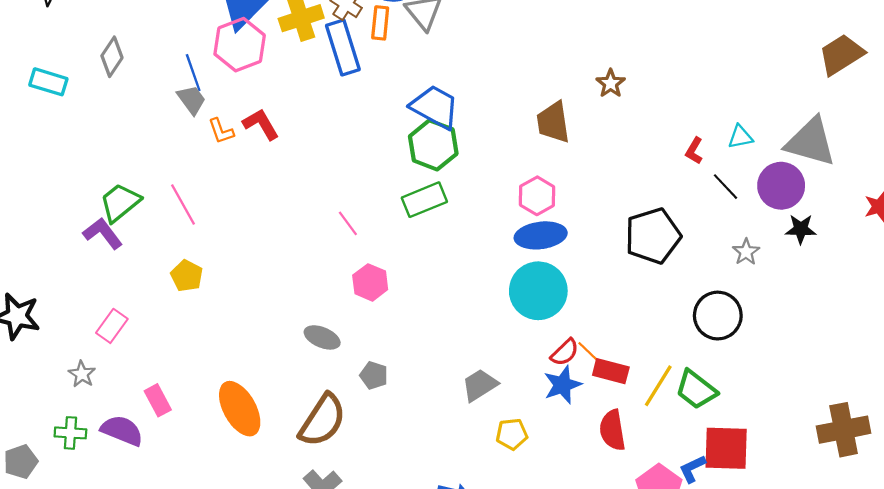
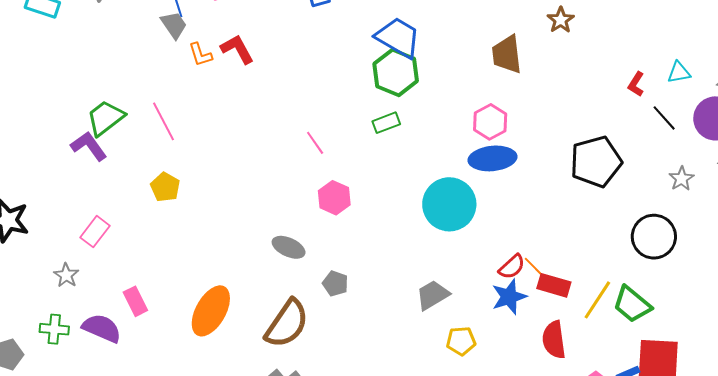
green rectangle: (424, 200) -> (386, 123), size x0.7
cyan circle: (538, 291) -> (449, 204), moved
orange ellipse: (240, 409) -> (211, 311), turned 57

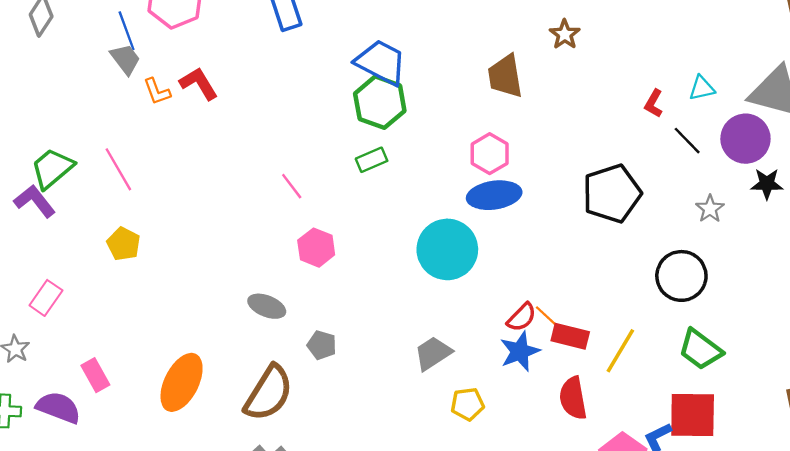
green trapezoid: (632, 304) -> (700, 349), moved

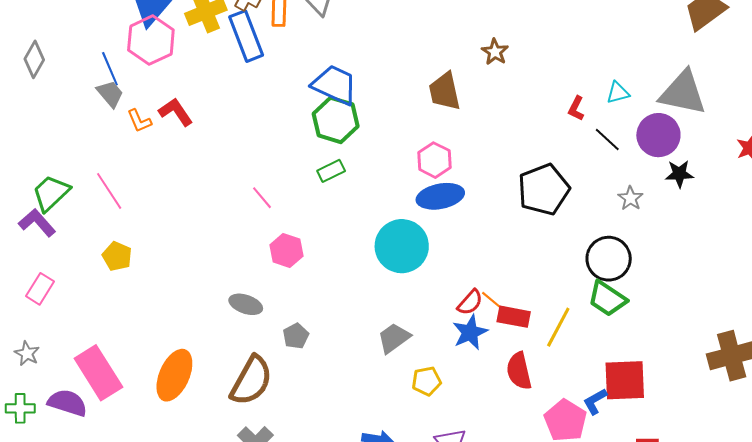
pink rectangle: (46, 298) -> (40, 289), moved
gray pentagon: (322, 345) -> (296, 336), turned 30
green trapezoid: (700, 349) -> (607, 299), moved
pink rectangle: (95, 375) -> (98, 373), size x1.8

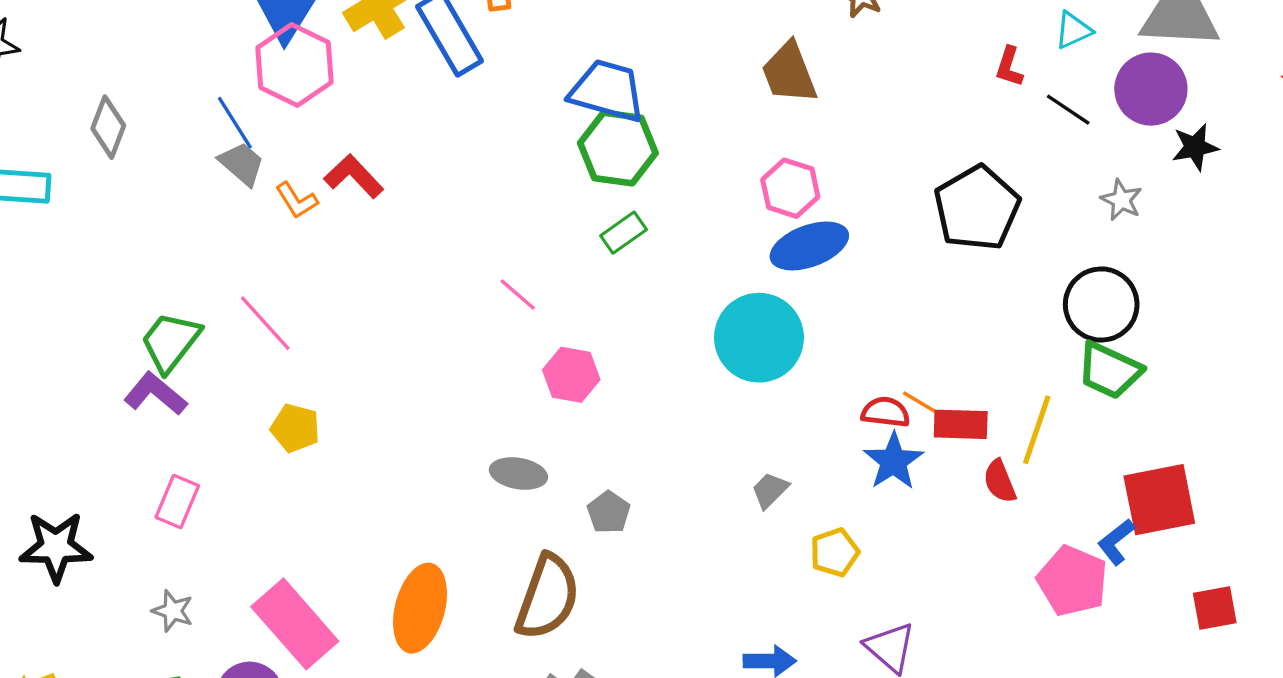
red semicircle: (470, 302) -> (886, 412), turned -116
gray trapezoid: (394, 338) -> (770, 490), size x0.7
red semicircle: (519, 371) -> (1000, 481), moved, size x0.7

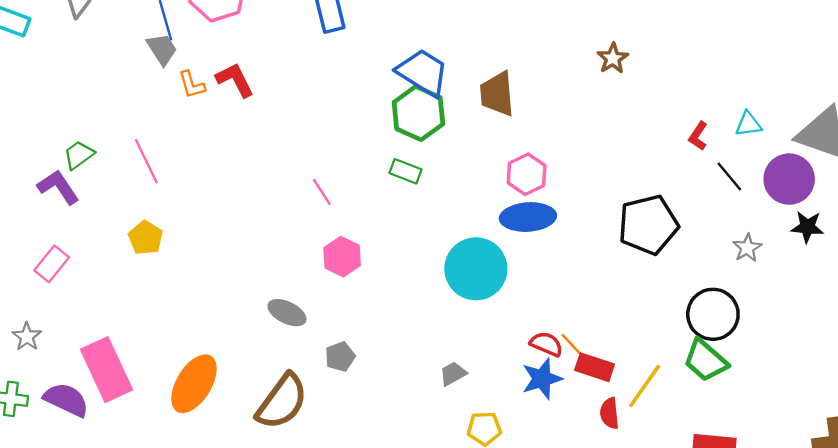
brown trapezoid: (789, 73) -> (497, 94), moved
green rectangle: (624, 233) -> (406, 171), turned 40
green trapezoid: (170, 342) -> (79, 155), size x0.7

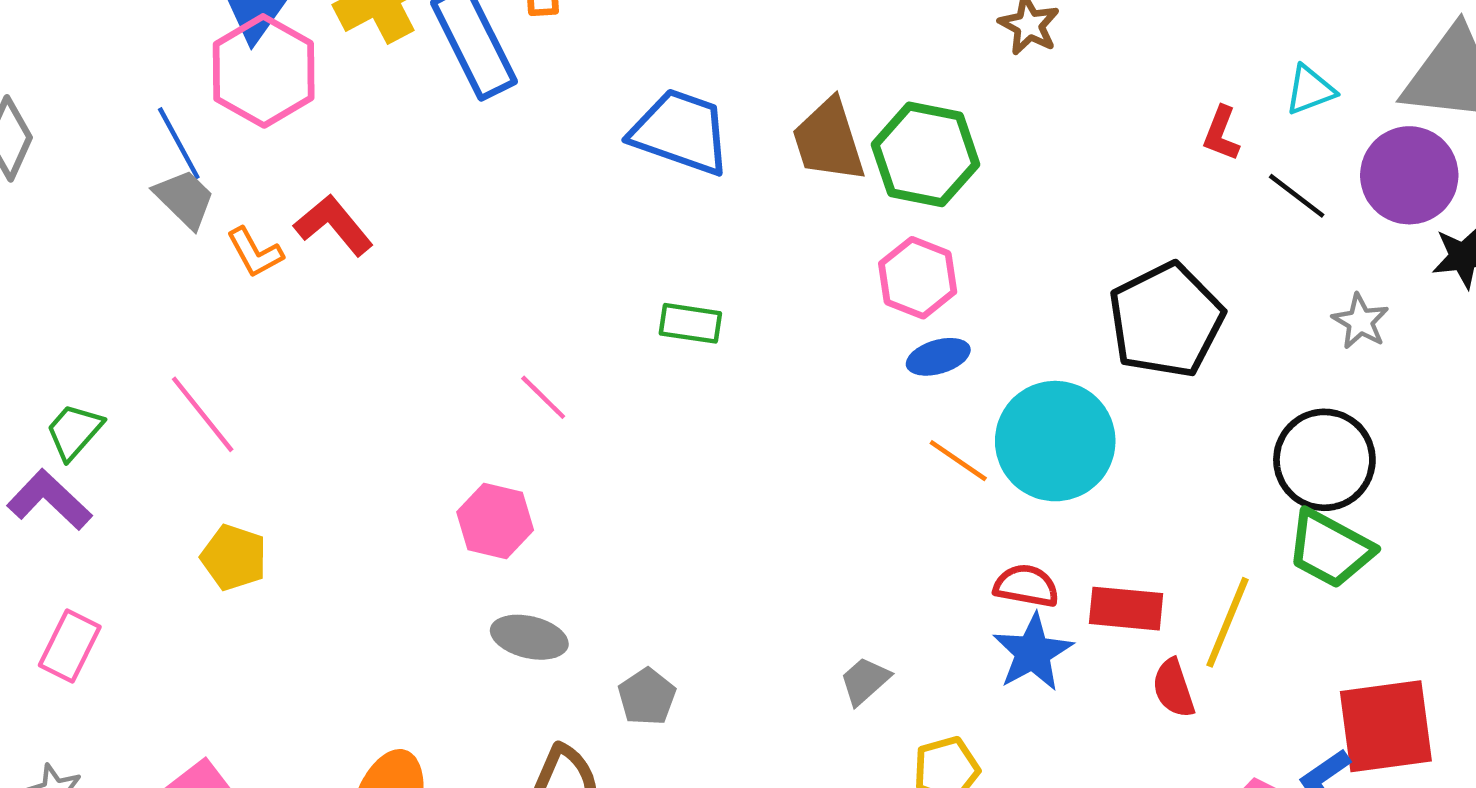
green hexagon: (418, 113) -> (926, 154), moved
blue ellipse: (528, 217) -> (938, 357), size x0.6
pink hexagon: (342, 257) -> (495, 521), moved
cyan circle: (476, 269) -> (1055, 441), moved
orange line: (574, 347) -> (958, 461), moved

